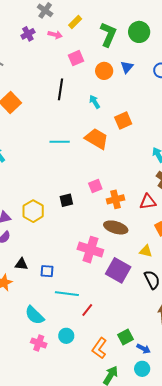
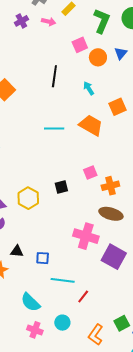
pink square: (76, 58) -> (80, 45), moved

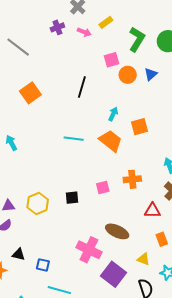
cyan arrow: (89, 88) -> (113, 114), moved, turned 48
orange cross: (110, 186) -> (132, 179), moved

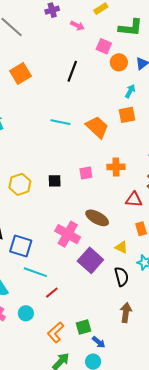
pink arrow: (84, 32) -> (77, 26), moved
green L-shape: (137, 39) -> (131, 28), turned 60
pink square: (112, 60) -> (104, 46), turned 35
cyan arrow: (113, 114) -> (130, 91), moved
blue square: (43, 265) -> (21, 246), size x1.6

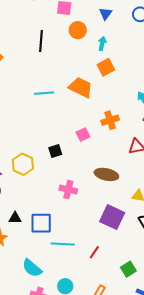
orange circle: (119, 62) -> (78, 30), moved
pink cross: (68, 234) -> (68, 190), moved, size x0.7
red line: (52, 293) -> (94, 252), moved
green square: (84, 327) -> (128, 269), moved

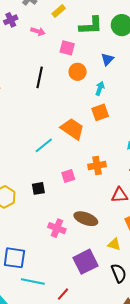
cyan line: (44, 93) -> (44, 145), moved, turned -42
pink cross: (68, 190) -> (57, 228), moved
purple square: (112, 217) -> (86, 262), turned 30

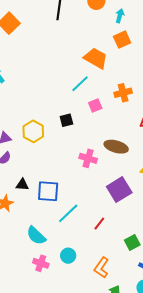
cyan line: (44, 145) -> (80, 84), moved
cyan line: (33, 282) -> (68, 213), turned -50

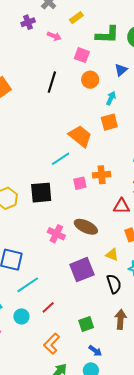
pink square: (95, 105) -> (80, 183), moved
black square: (66, 120) -> (41, 193), size x1.6
red line: (99, 224) -> (48, 307), moved
cyan circle: (68, 256) -> (21, 316), moved

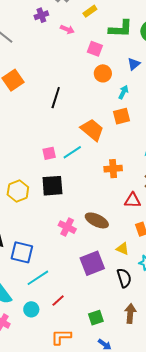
black line: (52, 82) -> (56, 98), moved
pink square: (80, 183) -> (49, 153), moved
orange L-shape: (52, 344) -> (61, 337), turned 45

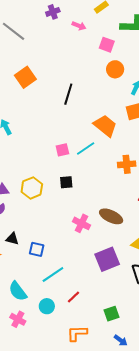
black square: (52, 186) -> (66, 182), size x0.6
blue square: (22, 252) -> (37, 249), size x0.7

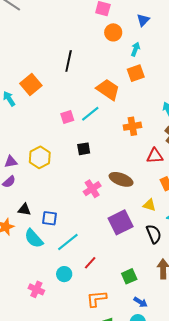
orange square: (25, 77) -> (31, 84), moved
black square: (66, 182) -> (84, 149), moved
pink cross: (82, 223) -> (92, 189), turned 36
cyan semicircle: (18, 291) -> (34, 238), moved

